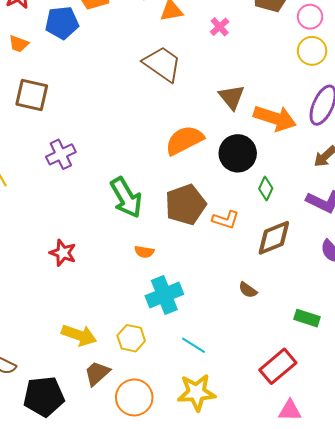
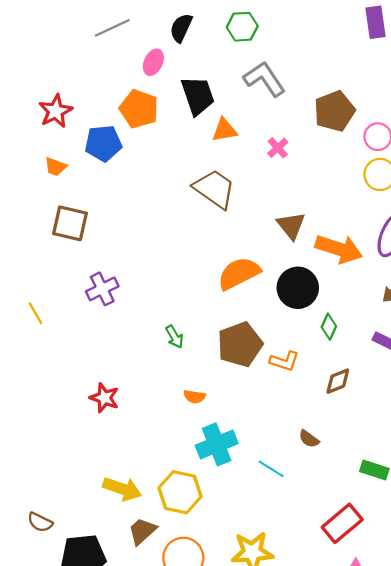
green arrow: (126, 198) -> (174, 337), size x0.5
brown diamond: (274, 238) -> (338, 381), size x0.7
yellow hexagon: (131, 338) -> (180, 492), size x1.4
cyan line: (193, 345) -> (271, 469), moved

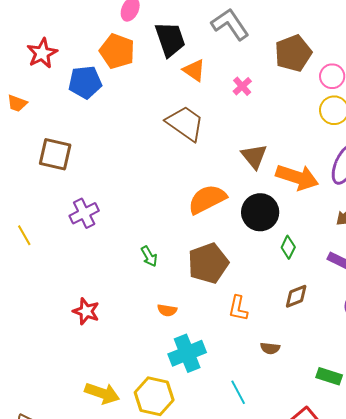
orange triangle: (224, 130) -> (194, 70), turned 45
orange trapezoid: (56, 167) -> (17, 103), moved
orange L-shape: (284, 361) -> (238, 308), moved, turned 84
brown semicircle: (309, 439) -> (270, 348), turned -30
cyan line: (271, 469) -> (238, 392), moved, turned 30

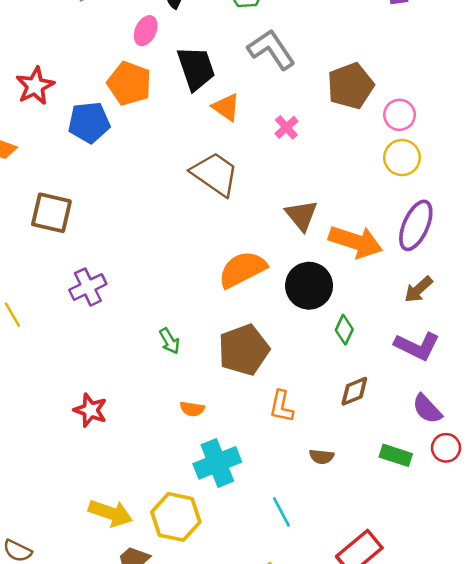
green rectangle: (329, 376) -> (396, 455), moved

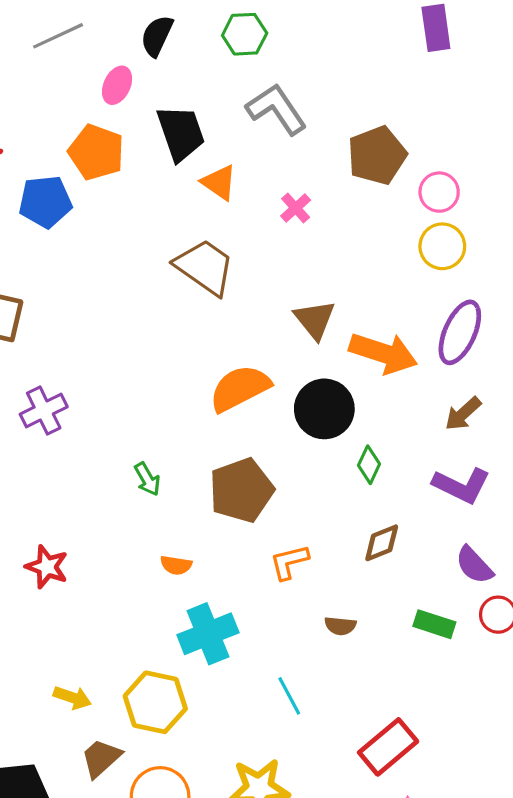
orange L-shape: (281, 406) -> (289, 562), turned 64
yellow arrow: (110, 513) -> (72, 698), size x0.7

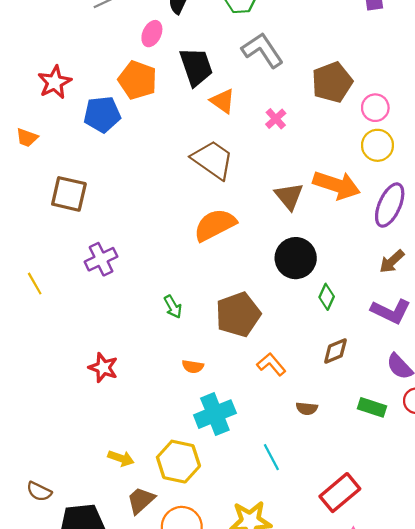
orange arrow: (383, 353) -> (337, 185), moved
orange semicircle: (240, 388) -> (215, 225), moved
orange L-shape: (289, 562) -> (271, 364), turned 64

